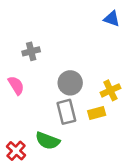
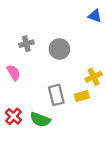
gray circle: (70, 83) -> (59, 49), moved
red cross: (16, 151) -> (13, 116), moved

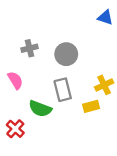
gray rectangle: (56, 95) -> (63, 90), moved
green semicircle: (40, 120) -> (40, 109), moved

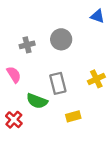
gray circle: (66, 54) -> (61, 39), moved
yellow rectangle: (91, 106) -> (73, 116), moved

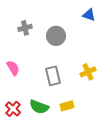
gray cross: (27, 45) -> (25, 28), moved
green semicircle: (37, 101) -> (39, 107), moved

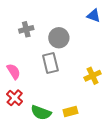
gray rectangle: (53, 76) -> (50, 63), moved
red cross: (13, 109) -> (15, 98), moved

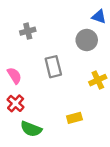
gray circle: (59, 38) -> (87, 40), moved
green semicircle: (41, 113) -> (31, 129), moved

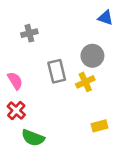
gray circle: (87, 40) -> (92, 56), moved
yellow cross: (98, 80) -> (85, 82), moved
yellow rectangle: (74, 118) -> (100, 126), moved

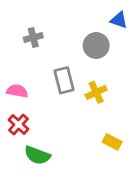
gray circle: (92, 56) -> (96, 46), moved
pink semicircle: (15, 81) -> (17, 91), turned -48
yellow rectangle: (100, 126) -> (112, 142), turned 42

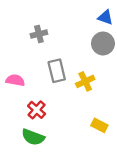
gray cross: (33, 37) -> (39, 34), moved
gray circle: (96, 46) -> (103, 43), moved
red cross: (18, 124) -> (37, 110), moved

